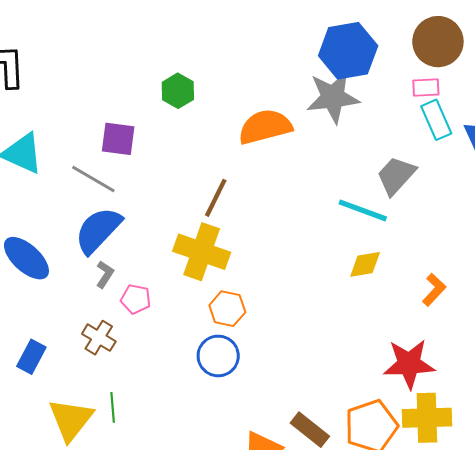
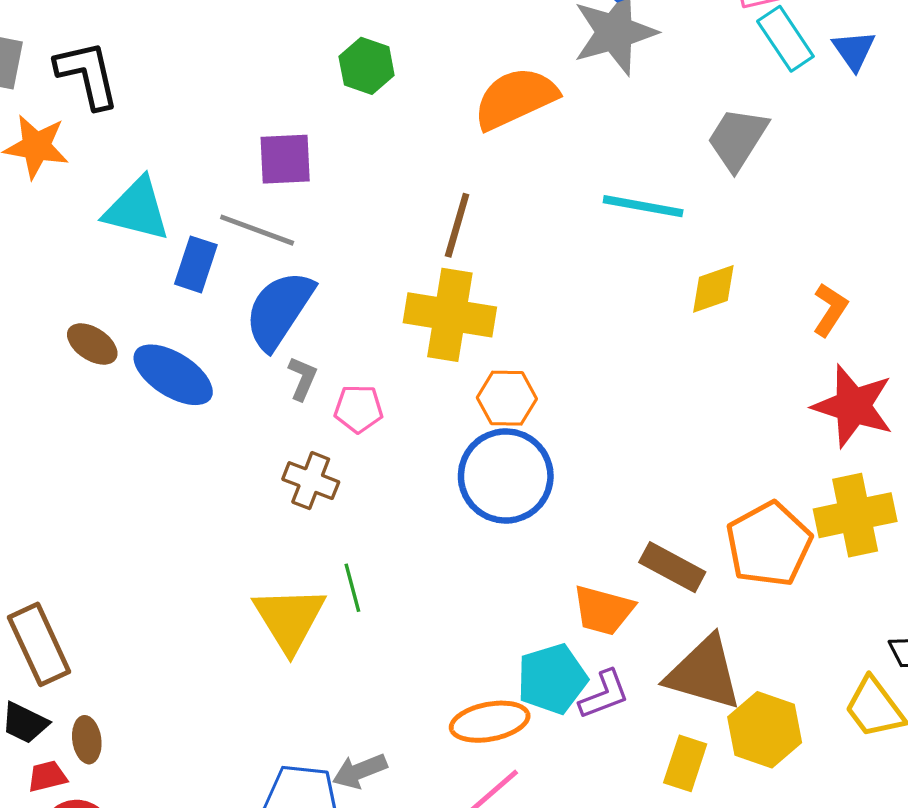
cyan line: (363, 210) -> (643, 206), moved
blue circle: (218, 356) -> (506, 476), size x1.4
blue rectangle: (31, 357) -> (196, 264), moved
red star: (409, 364) -> (853, 406), moved, turned 30

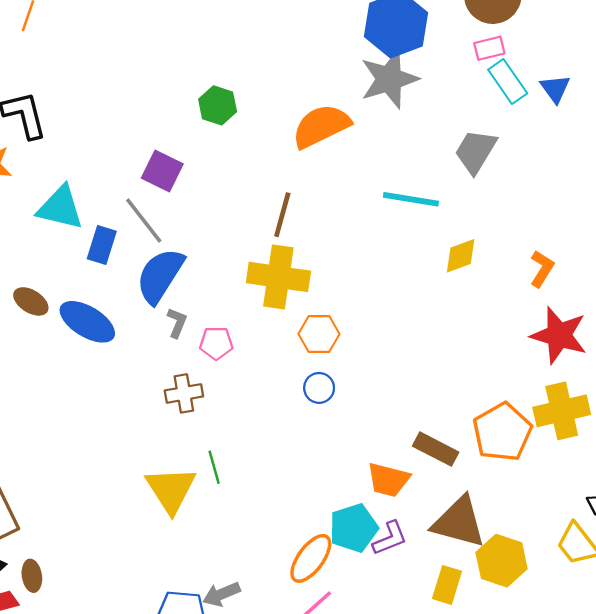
purple square: (285, 159) -> (162, 171), turned 30
gray line: (257, 230) -> (144, 220), turned 33
blue circle: (506, 476) -> (319, 388), size x0.5
brown cross: (311, 481) -> (184, 393), turned -30
orange ellipse: (490, 722) -> (311, 558), turned -42

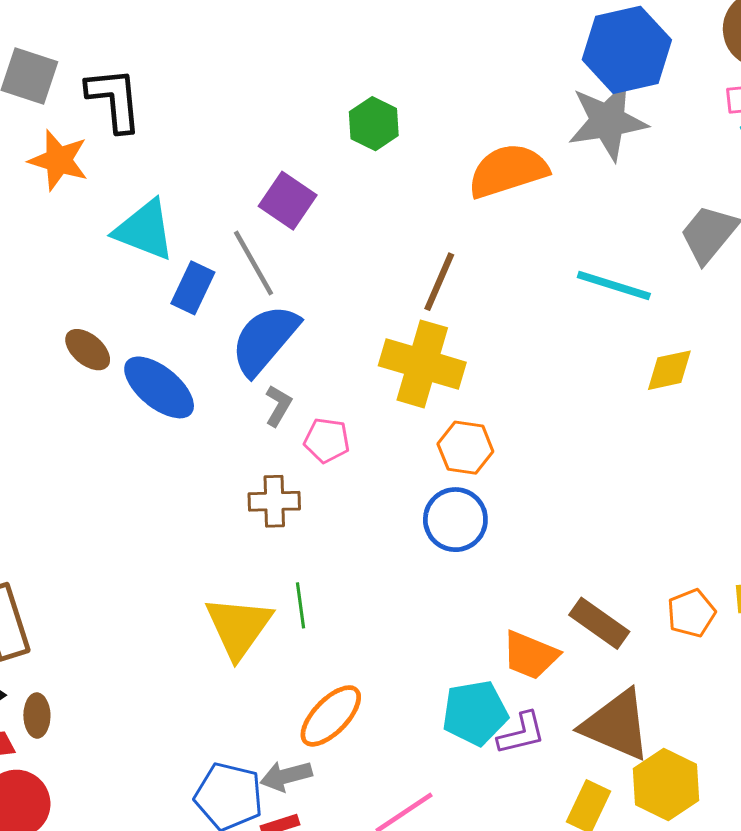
blue circle: (319, 388) -> (455, 520), size x1.5
orange pentagon: (502, 432) -> (691, 613), size x0.6
orange ellipse: (311, 558) -> (331, 716), moved

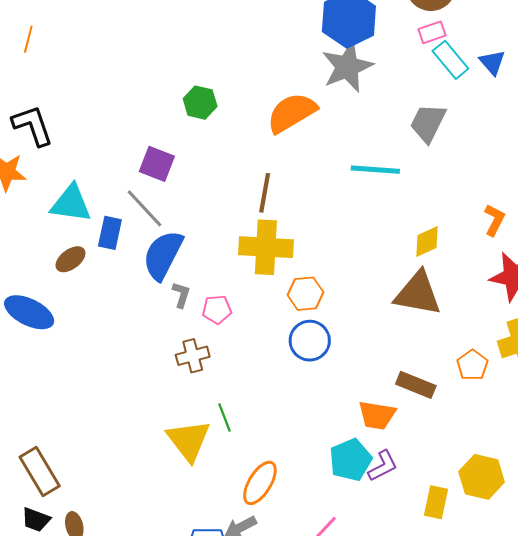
brown ellipse: (88, 350) -> (70, 259), moved, turned -64
yellow diamond: (669, 370) -> (427, 242), moved
blue ellipse: (159, 387) -> (29, 312), moved
brown triangle: (616, 725) -> (418, 294), moved

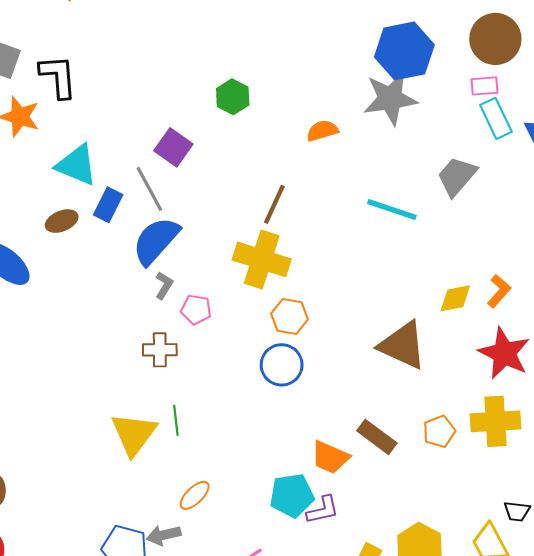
orange semicircle: (292, 113) -> (322, 131), size x0.6
yellow diamond: (427, 242) -> (455, 298), moved
orange ellipse: (260, 483) -> (195, 495), size x0.7

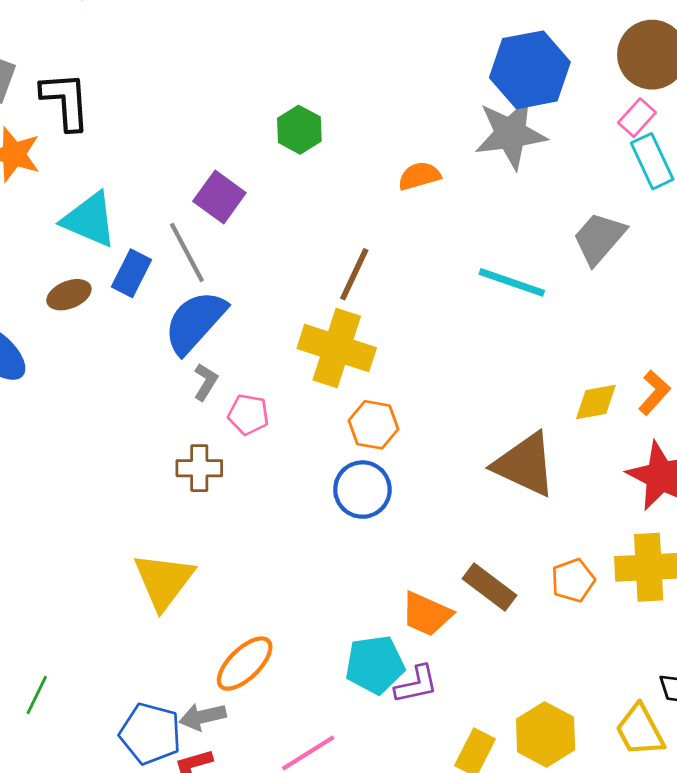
pink rectangle: (484, 86) -> (637, 118), turned -44
green line: (176, 420) -> (37, 695), moved, turned 32
orange ellipse: (195, 495) -> (245, 664), size x1.4

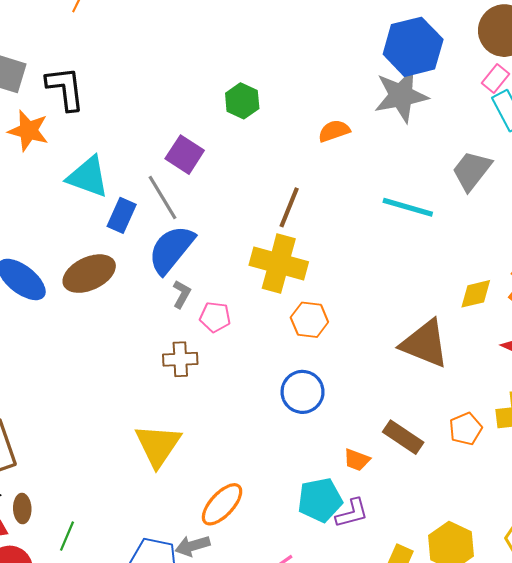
brown ellipse: (69, 295) -> (89, 274), moved, size x1.6
blue circle: (362, 490) -> (303, 392), moved
orange trapezoid: (426, 614) -> (357, 460), size x0.7

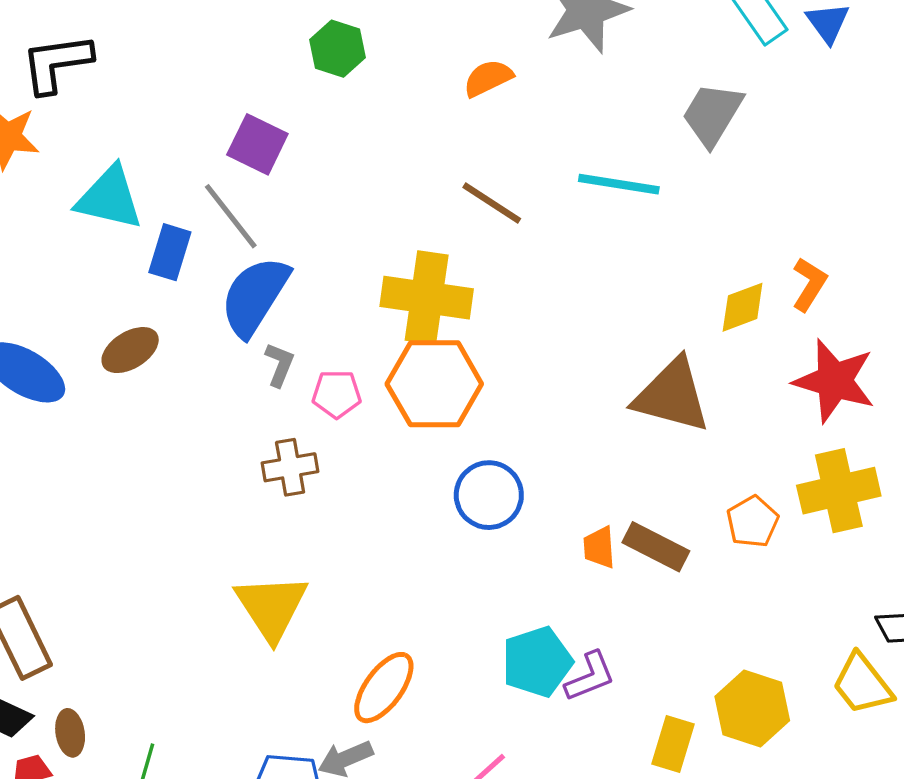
black L-shape: (65, 88) -> (57, 63), turned -84
brown line: (289, 207) -> (492, 203), moved, turned -72
brown ellipse: (89, 274) -> (130, 350), size x0.7
orange hexagon: (309, 320) -> (434, 384), moved, size x1.6
orange trapezoid: (357, 460) -> (599, 547), moved, turned 72

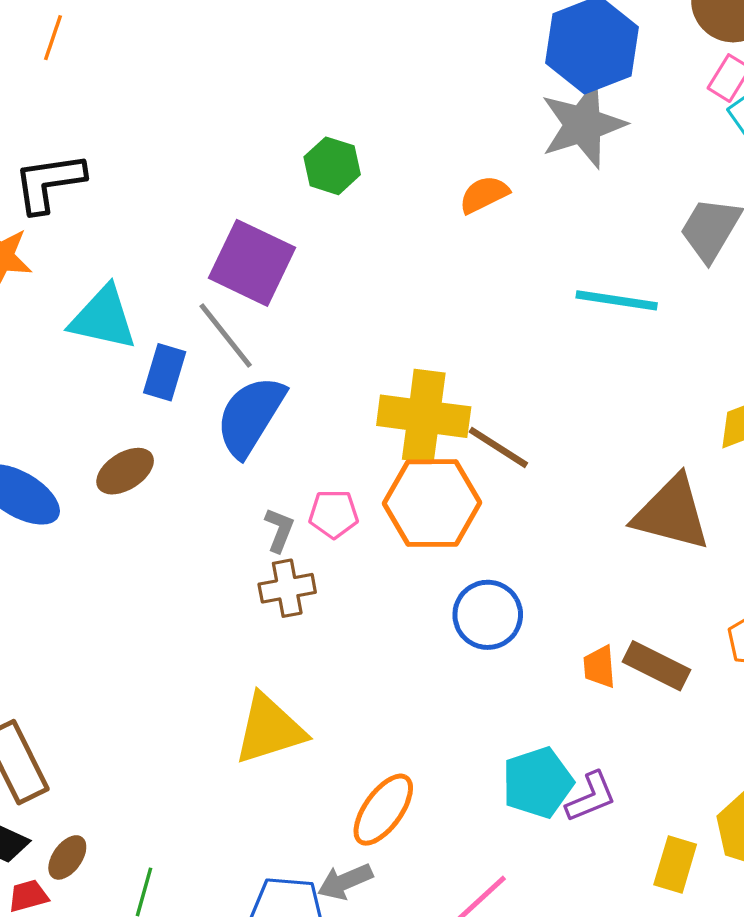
purple square: (257, 144) -> (252, 263), size x1.4
brown line: (492, 203) -> (498, 447), moved
gray L-shape: (280, 365) -> (279, 530), moved
yellow triangle: (271, 607) -> (269, 729), turned 46
brown ellipse: (70, 733) -> (67, 857), turned 45

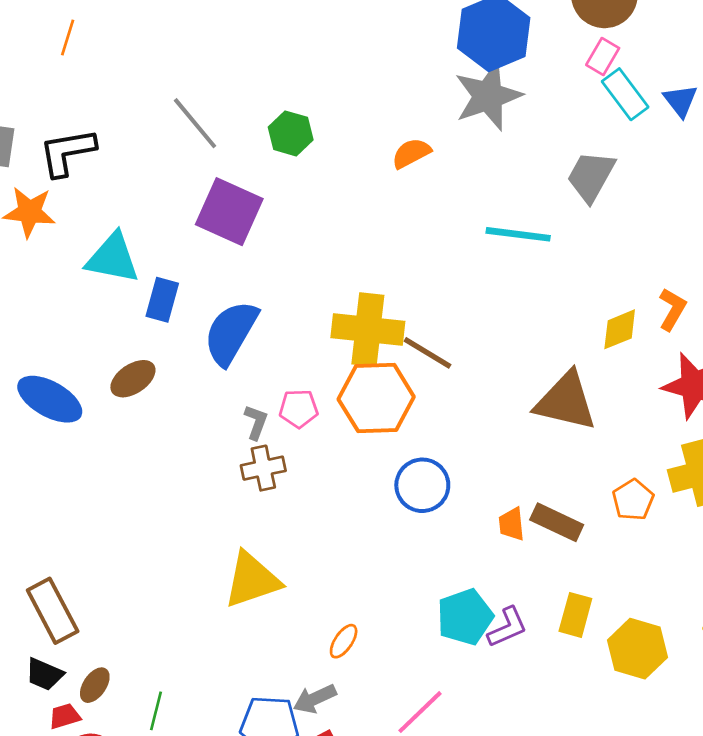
gray line: (226, 336) -> (195, 123), moved
orange ellipse: (383, 810) -> (344, 641), size x0.6
yellow rectangle: (675, 865) -> (575, 615), moved

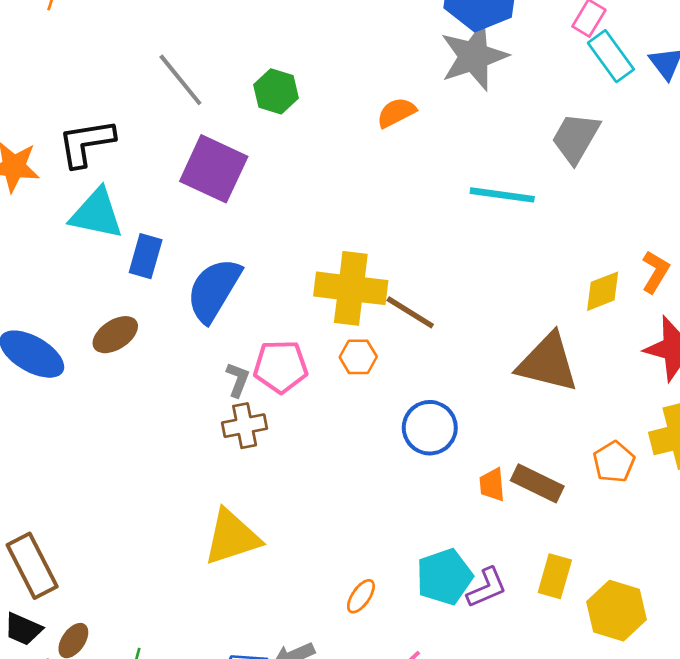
black L-shape: (67, 152) -> (86, 143), moved
orange hexagon: (376, 398) -> (358, 357), size x0.5
pink pentagon: (299, 409) -> (281, 366), size x1.4
blue circle: (422, 485) -> (430, 428), moved
orange ellipse: (344, 641) -> (361, 596), moved

